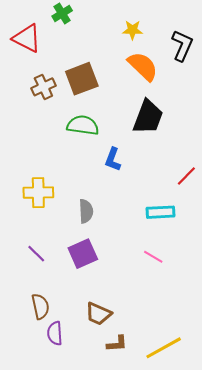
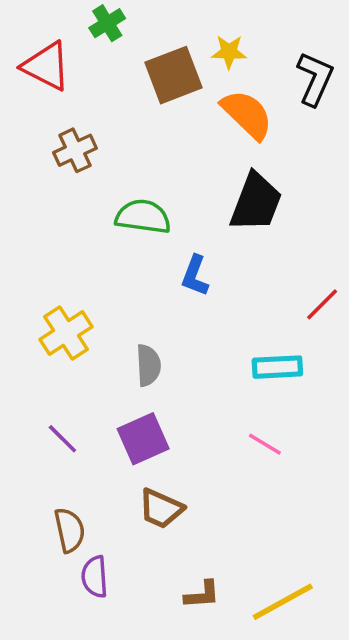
brown square: (82, 79) -> (173, 75), moved
yellow cross: (38, 193) -> (66, 333), turned -32
brown trapezoid: (98, 314) -> (161, 509), moved

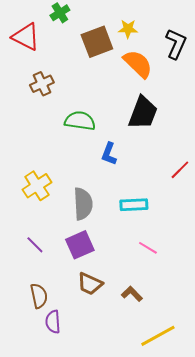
gray semicircle: (148, 365) -> (83, 204), size x1.4
cyan rectangle: (277, 367) -> (134, 205), moved
brown L-shape: (202, 595) -> (132, 294), moved, turned -130

